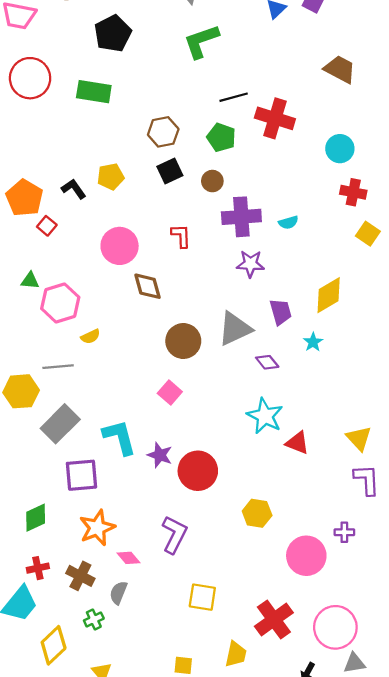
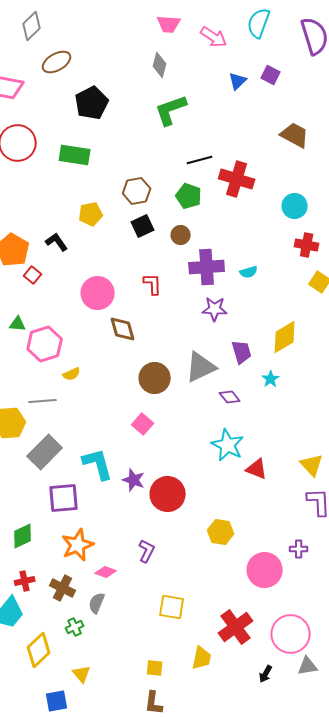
yellow pentagon: (111, 177) -> (91, 214), moved
purple L-shape: (174, 534) -> (147, 551), size x0.7
pink diamond: (128, 558) -> (106, 572), turned -30

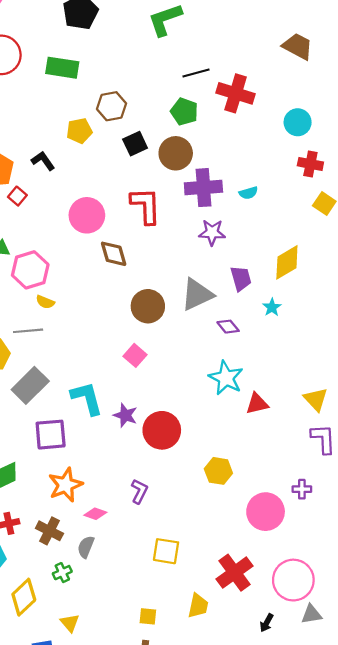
brown hexagon: (137, 191) -> (111, 106), moved
brown circle: (181, 235) -> (176, 153), size x1.6
red L-shape: (153, 284) -> (146, 206), size x1.6
yellow semicircle: (72, 374) -> (45, 302), moved, turned 48
red triangle: (257, 469) -> (257, 404), turned -35

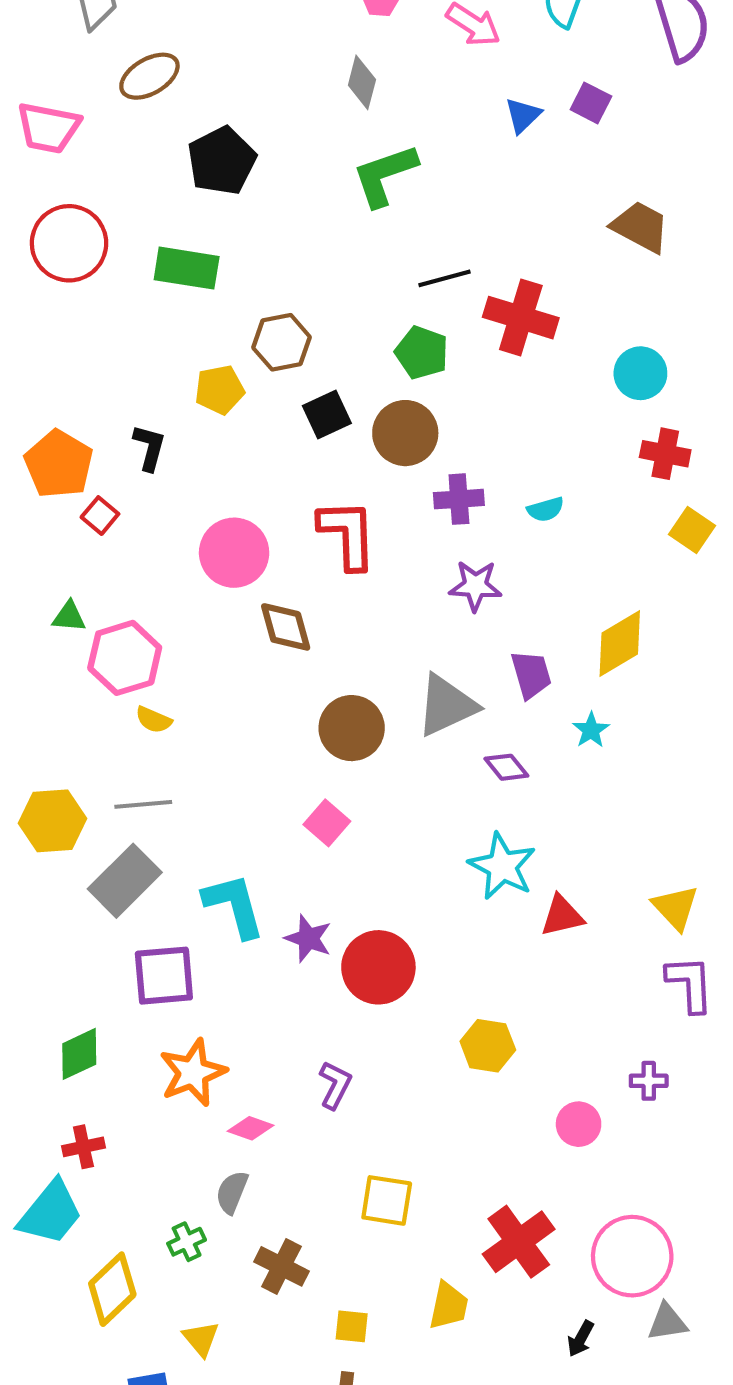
black L-shape: (43, 161) -> (149, 447), turned 50
purple cross: (203, 188) -> (459, 499), size x0.7
gray line: (28, 331) -> (143, 804), moved
pink circle: (266, 512) -> (579, 1124), size x0.6
brown cross: (49, 531) -> (281, 1266), moved

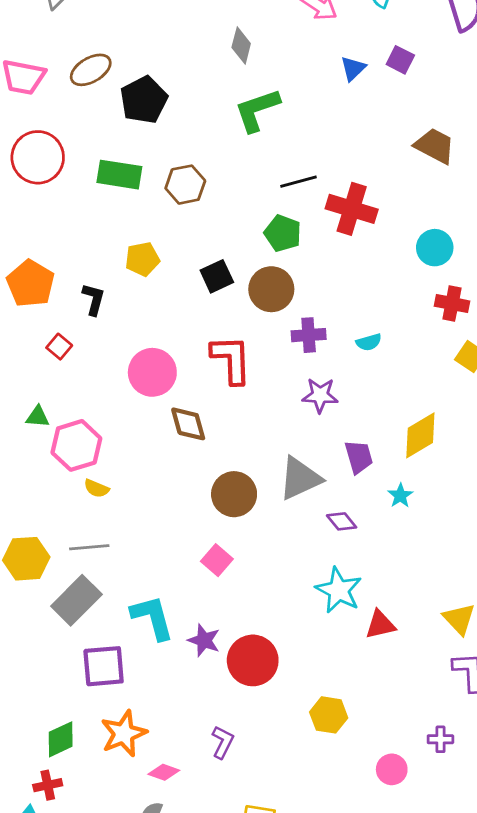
brown ellipse: (149, 76) -> (91, 70), moved
brown hexagon: (281, 342) -> (185, 185), moved
orange pentagon: (59, 464) -> (31, 283), moved
green diamond: (79, 1054) -> (61, 739), moved

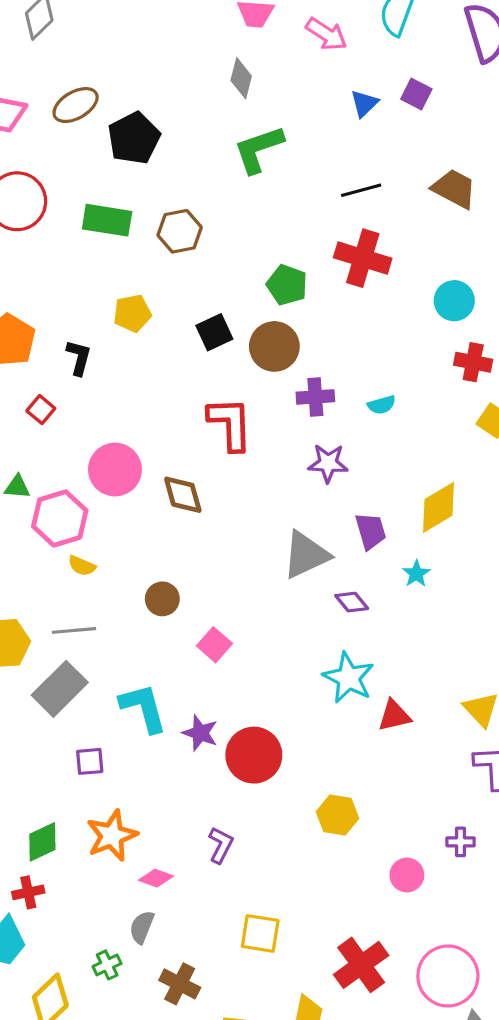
black line: (299, 182) -> (361, 190), moved
pink circle: (152, 372) -> (115, 470), moved
brown circle: (234, 494) -> (162, 599), moved, size x0.7
purple square: (104, 666) -> (90, 761), size x0.6

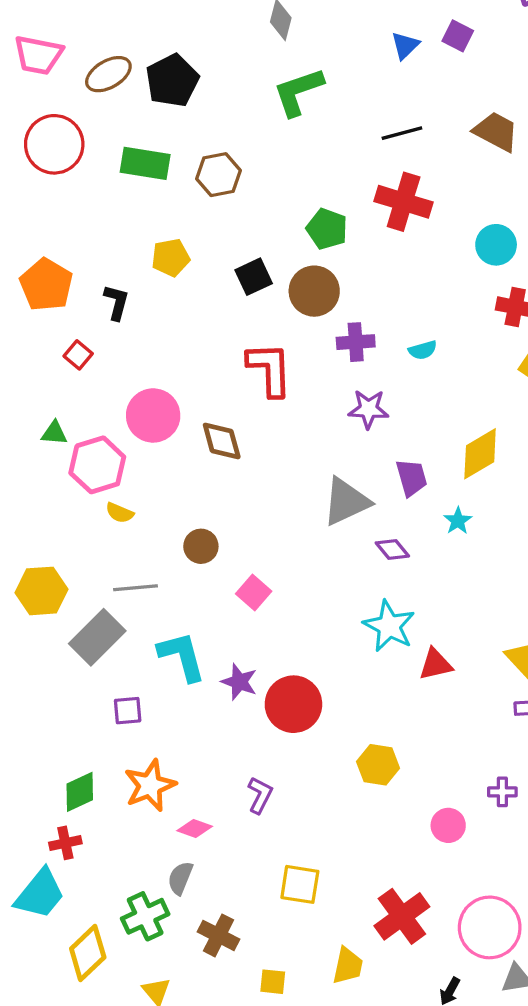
brown ellipse: (76, 105) -> (108, 74), moved
gray line: (74, 630) -> (136, 588), moved
green cross: (107, 965) -> (145, 916), size x1.6

